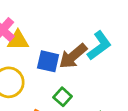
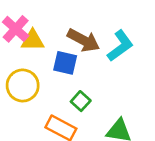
brown arrow: (73, 56) -> (83, 40), moved, turned -112

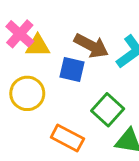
green square: (81, 101) -> (108, 110), moved, size x1.5

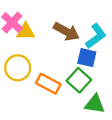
blue square: (72, 70) -> (87, 58), moved
orange rectangle: (67, 138) -> (48, 84), moved

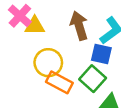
brown arrow: (66, 32) -> (79, 26), turned -135
yellow circle: (18, 68) -> (48, 63), moved

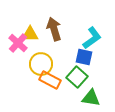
pink cross: (20, 16) -> (18, 43), moved
brown arrow: (79, 26) -> (54, 29), moved

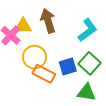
blue square: (84, 57) -> (68, 66), moved, turned -30
green square: (77, 77) -> (90, 63), moved

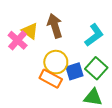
yellow triangle: (23, 26) -> (30, 31), turned 36
yellow circle: (35, 57) -> (56, 62), moved

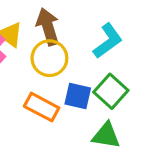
yellow circle: (56, 62) -> (49, 58), moved
blue square: (74, 71) -> (78, 96), turned 30

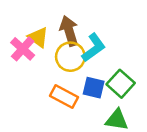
cyan L-shape: (108, 41) -> (94, 48), moved

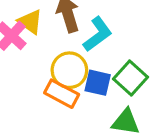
yellow circle: (70, 57) -> (69, 70), moved

